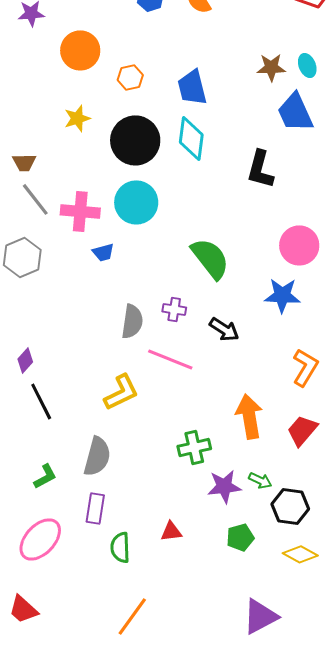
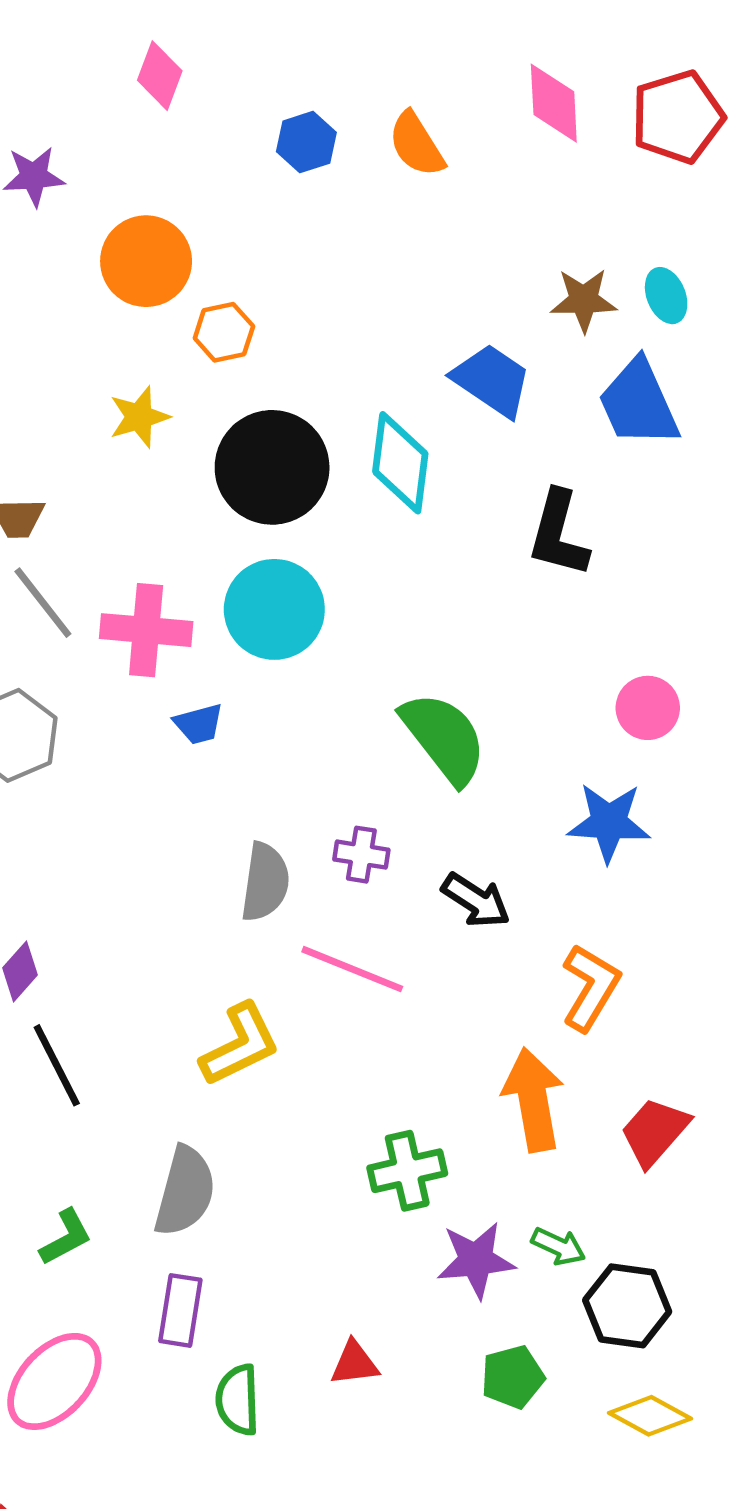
orange hexagon: (130, 77) -> (224, 332), moved
blue trapezoid: (192, 87) -> (492, 380), moved, turned 138
pink circle: (299, 245) -> (648, 708), size x0.7
orange L-shape: (305, 367) -> (590, 987), moved

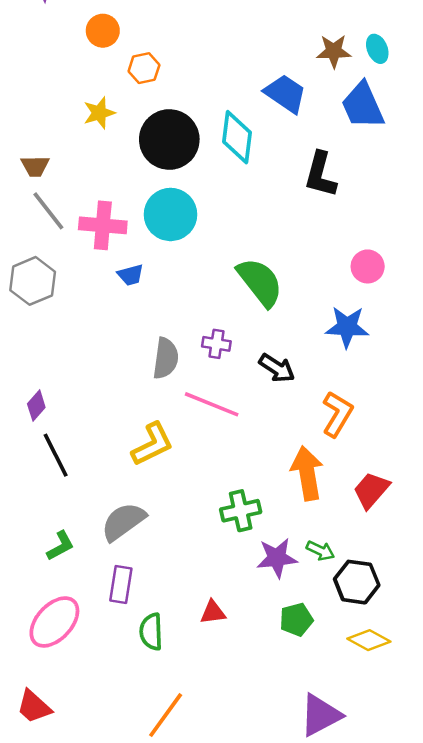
orange circle: (146, 261) -> (103, 31), size x0.7
gray semicircle: (185, 1191) -> (123, 522), turned -141

